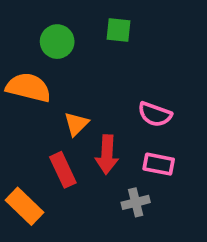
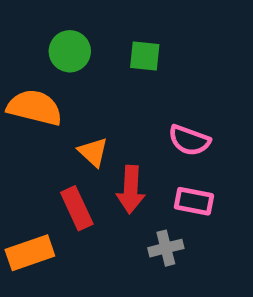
green square: (118, 30) -> (145, 56), moved
orange triangle: (76, 124) -> (93, 152), turned -32
orange rectangle: (25, 206) -> (30, 253), turned -63

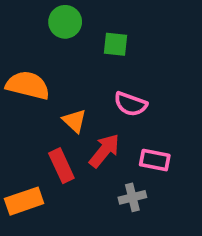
green circle: (70, 51) -> (65, 22), moved
pink semicircle: (189, 140) -> (130, 104), moved
red arrow: (131, 189) -> (104, 151), turned -144

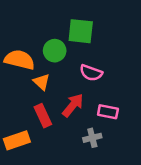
green circle: (65, 22) -> (55, 51), moved
green square: (116, 44) -> (81, 31), size x1.5
orange triangle: (74, 121) -> (42, 82), moved

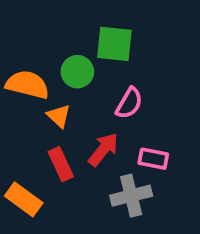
pink semicircle: (91, 73) -> (129, 103), turned -80
gray cross: (92, 138) -> (131, 196), size x1.5
orange rectangle: (17, 140) -> (24, 199), turned 55

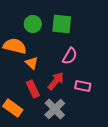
green circle: (77, 72) -> (33, 24), moved
gray cross: (131, 196) -> (55, 109), moved, turned -30

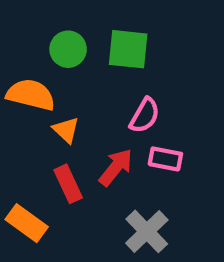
pink rectangle: (83, 86) -> (165, 159), moved
gray cross: (55, 109) -> (147, 231), moved

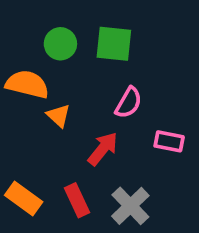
pink rectangle: (165, 159) -> (169, 141), moved
red rectangle: (68, 184) -> (77, 200), moved

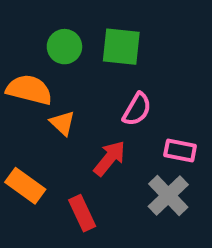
orange rectangle: (24, 198) -> (25, 186), moved
gray cross: (130, 206) -> (168, 196), moved

